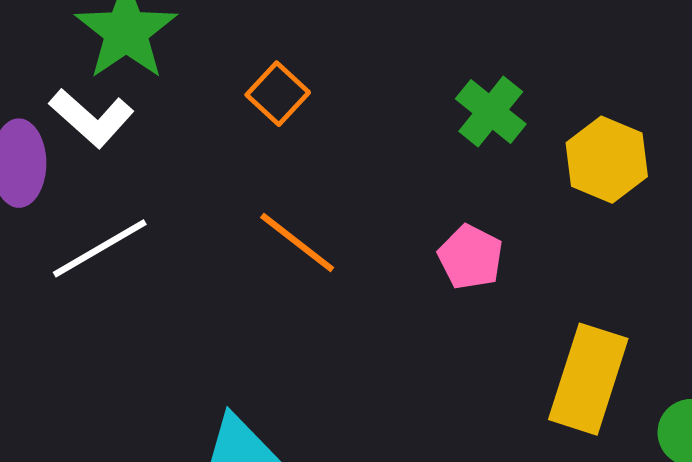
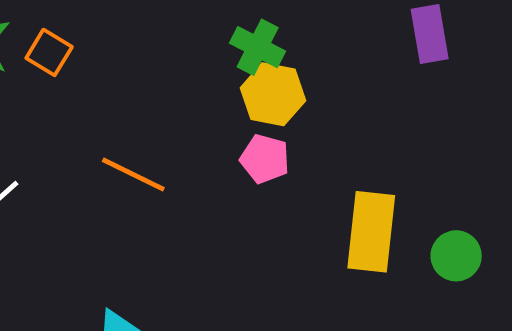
orange square: (278, 94) -> (49, 52), moved
yellow hexagon: (607, 160) -> (273, 94), moved

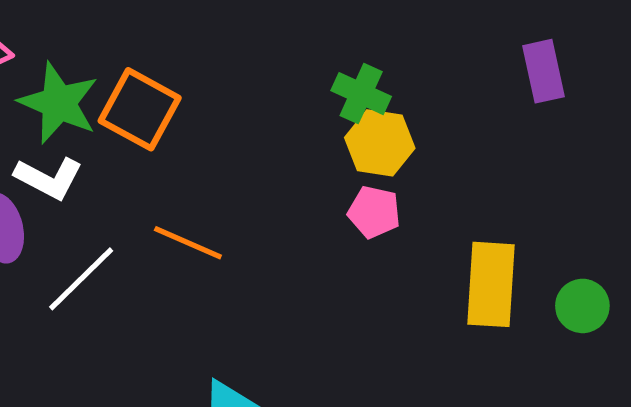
orange square: (49, 52) -> (140, 109), size x1.6
orange line: (133, 174) -> (188, 243), moved

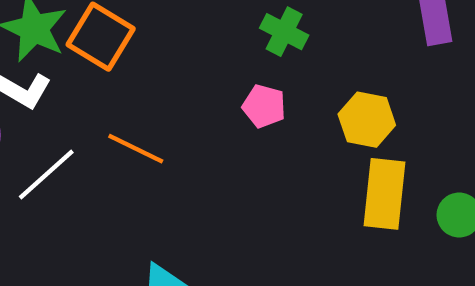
yellow hexagon: (380, 143) -> (367, 120), moved
pink pentagon: (374, 212) -> (264, 106), moved

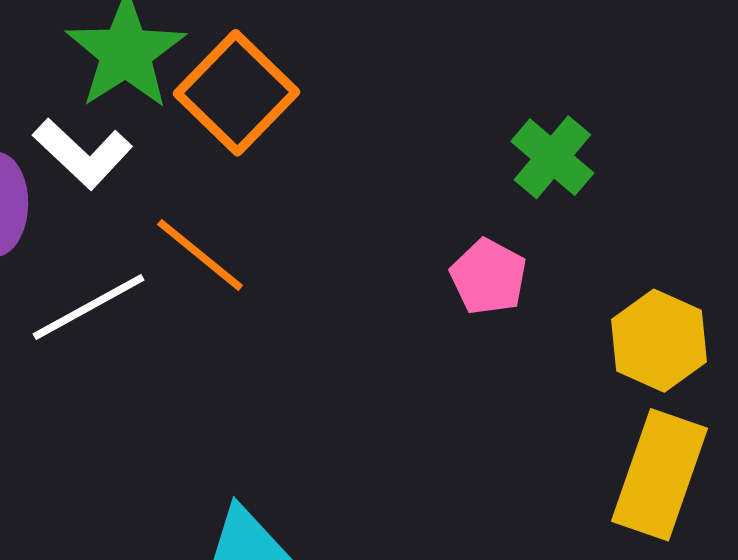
orange line: (136, 149) -> (200, 255), moved

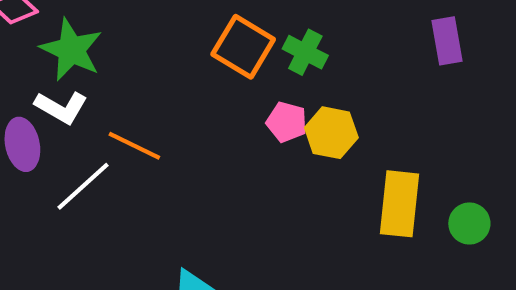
orange square: (236, 93) -> (243, 47), moved
yellow hexagon: (659, 341) -> (331, 133), moved

